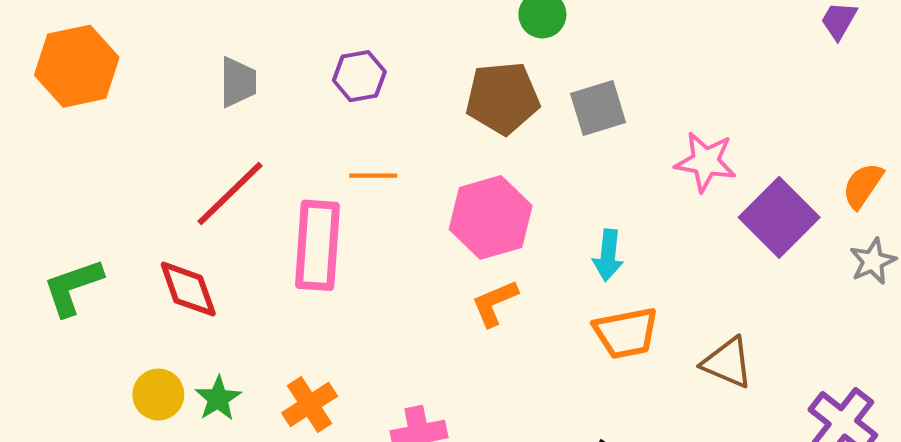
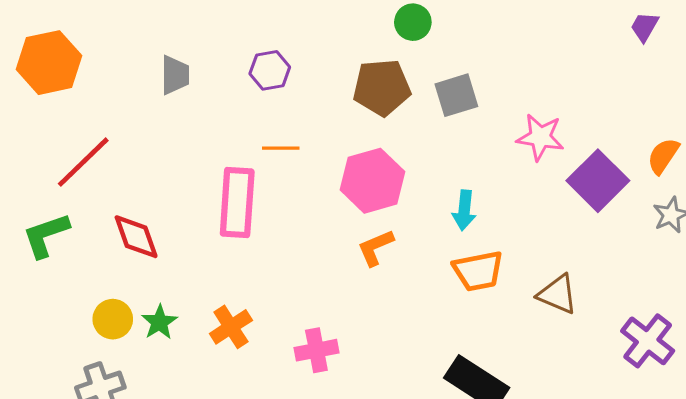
red line: (230, 194) -> (83, 162), moved

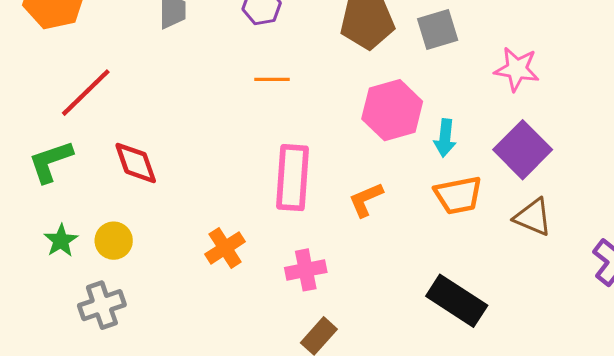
pink hexagon: (372, 181) -> (392, 110), moved
purple square: (598, 181) -> (523, 150), moved
pink rectangle: (237, 203) -> (293, 178), moved
orange L-shape: (376, 248) -> (366, 200), moved
green star: (159, 322) -> (61, 241), moved

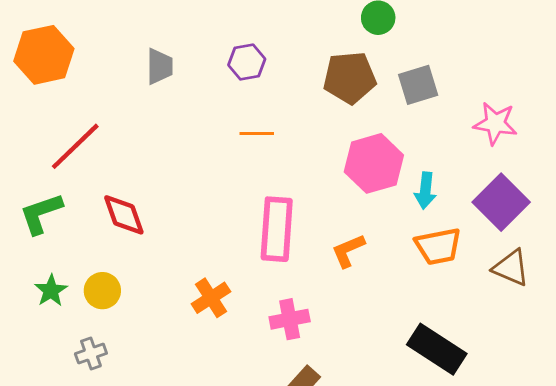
gray cross: (102, 305) -> (91, 353), size x0.7

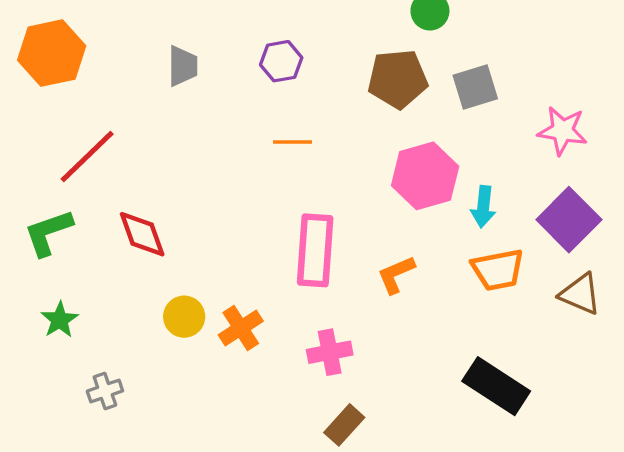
yellow circle: (102, 291) -> (184, 317), moved

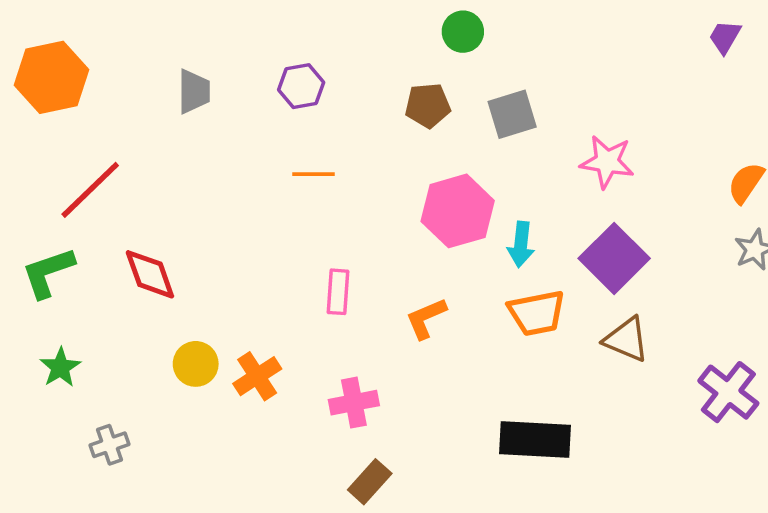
brown pentagon: (398, 79) -> (428, 105), size x0.7
pink rectangle: (315, 250) -> (338, 292), size x0.6
black rectangle: (496, 386) -> (535, 440), turned -30

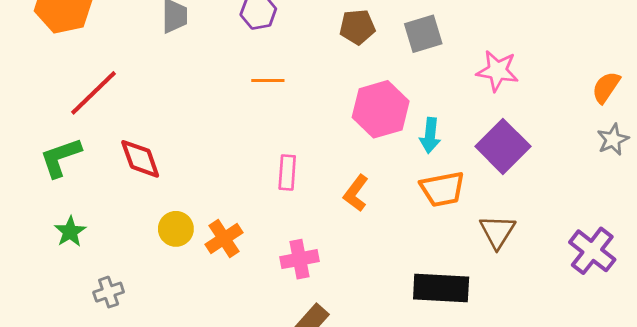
orange L-shape: (426, 318) -> (356, 193), turned -30
brown triangle: (626, 339) -> (497, 232), moved, turned 39

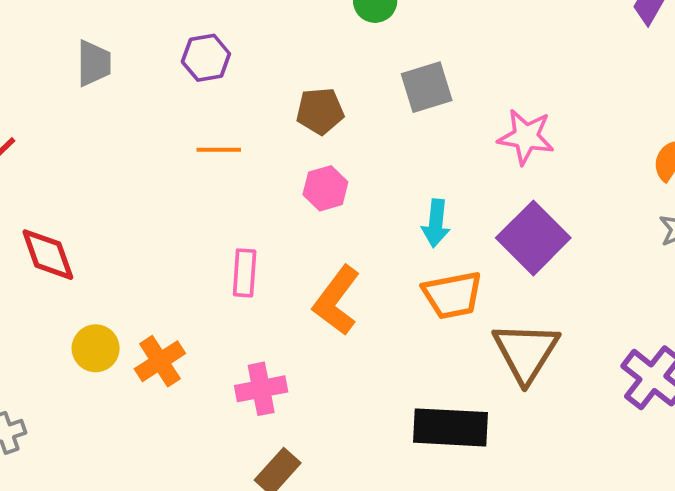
brown pentagon: (357, 27) -> (320, 111), moved
pink hexagon: (381, 109) -> (325, 188), moved, size x0.6
orange L-shape: (356, 193) -> (337, 301), size x1.4
brown triangle: (497, 232) -> (526, 352), size x1.4

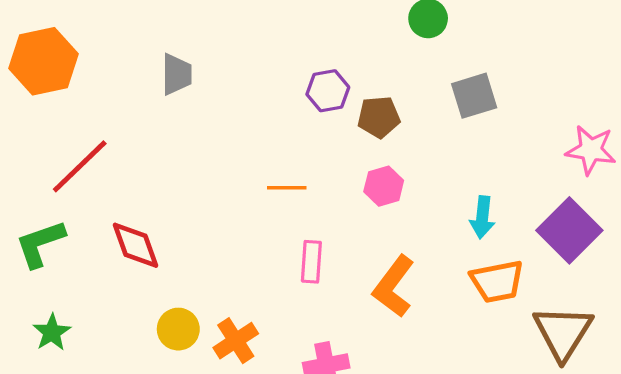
purple hexagon: (206, 58) -> (328, 91), moved
pink star: (526, 137) -> (591, 150), moved
orange line: (219, 150) -> (287, 188), moved

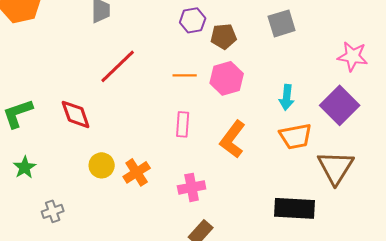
red line: (80, 166) -> (118, 66), moved
pink hexagon: (384, 186) -> (227, 78), size x1.4
orange line: (287, 188) -> (185, 75), moved

